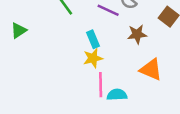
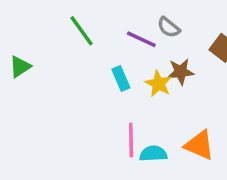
yellow star: (93, 58) -> (158, 84), moved, turned -30
orange triangle: (151, 70) -> (199, 145), moved

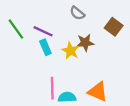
green line: (82, 31) -> (16, 29), moved
purple line: (141, 39) -> (43, 31), moved

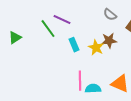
gray semicircle: (77, 13) -> (110, 15), moved
purple line: (43, 31) -> (62, 20), moved

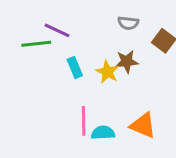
gray semicircle: (110, 15) -> (128, 23), turned -32
green line: (48, 29) -> (36, 44), turned -60

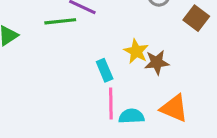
brown star: (127, 62) -> (157, 62), moved
cyan rectangle: (75, 67) -> (105, 70), moved

